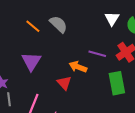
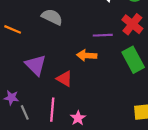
orange line: (33, 26) -> (13, 29), moved
red triangle: (64, 83) -> (64, 79), moved

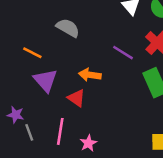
orange line: (13, 29) -> (32, 53), moved
purple line: (103, 35) -> (123, 53), turned 30
orange arrow: (87, 55) -> (90, 75), moved

